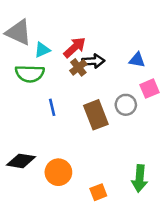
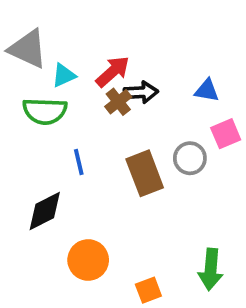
black diamond: (21, 161) -> (45, 211), moved, turned -36

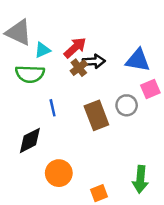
blue triangle: (207, 90) -> (138, 60), size x1.5

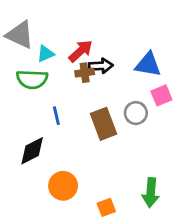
brown cross: (79, 68) -> (85, 73), turned 30

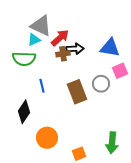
gray triangle: (20, 35) -> (41, 26), moved
black diamond: (32, 151) -> (24, 112), turned -30

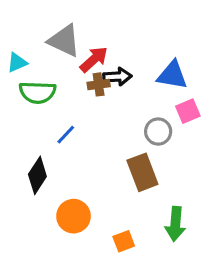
cyan triangle: (34, 40) -> (17, 63), moved
blue line: (42, 86) -> (66, 135), turned 56
brown rectangle: (77, 92) -> (142, 172), moved

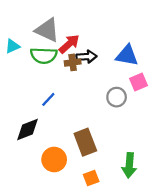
green semicircle: (37, 92) -> (44, 55), moved
brown rectangle: (142, 172) -> (85, 142), moved
black diamond: (37, 175) -> (28, 129), turned 36

